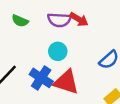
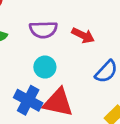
red arrow: (79, 19) -> (83, 35), moved

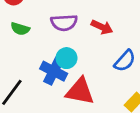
blue cross: (28, 100) -> (54, 71), moved

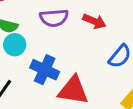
cyan circle: (66, 58) -> (15, 45), moved

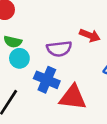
purple semicircle: (54, 18) -> (59, 49), moved

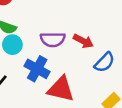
red arrow: (90, 35) -> (83, 41), moved

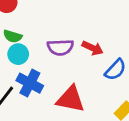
blue cross: (37, 69) -> (30, 83), moved

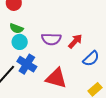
red arrow: (93, 48) -> (75, 41), turned -77

